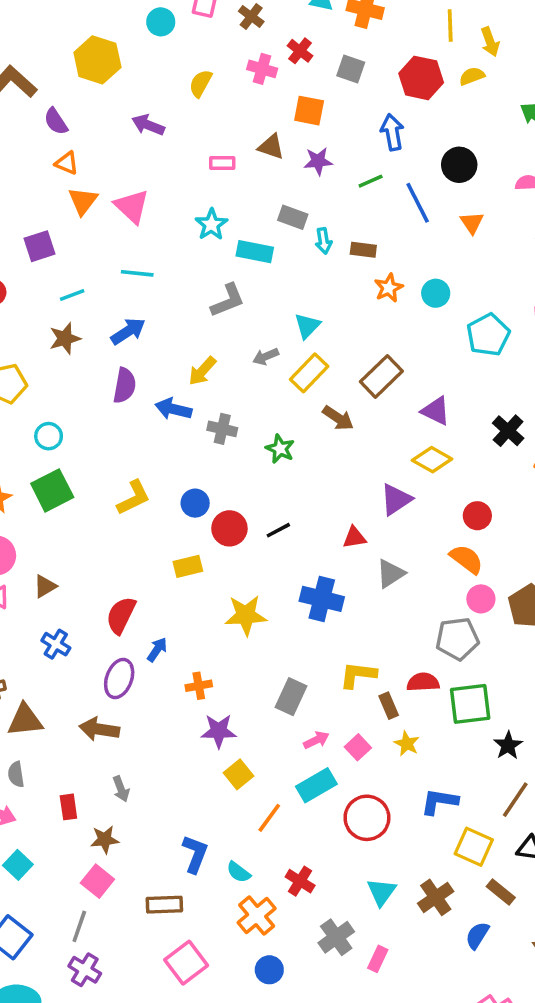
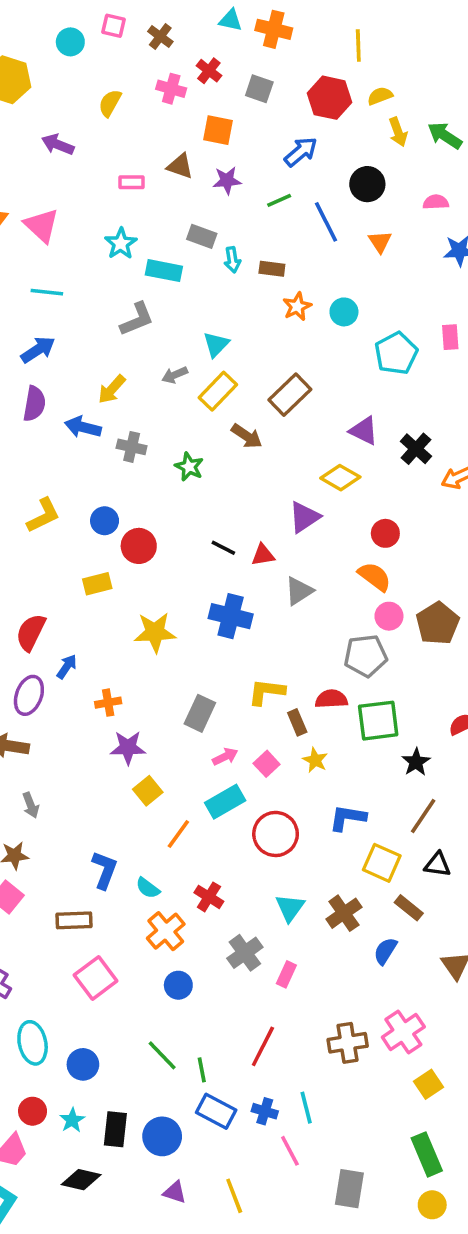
yellow arrow: (490, 42) -> (398, 132), moved
blue arrow: (392, 132) -> (301, 152), turned 60
purple triangle: (436, 411) -> (364, 431), moved
black line: (278, 530) -> (223, 548), moved, turned 55

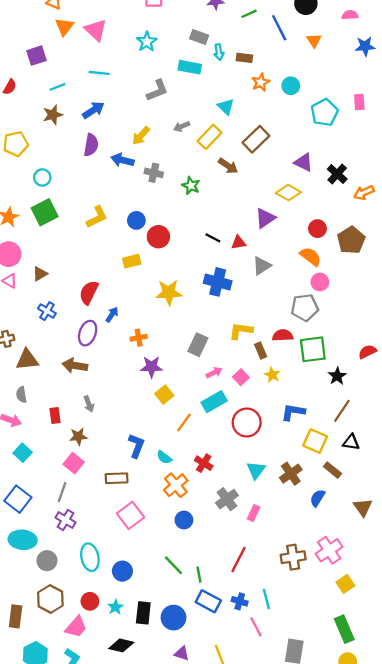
cyan rectangle: (164, 271) -> (190, 67), moved
cyan triangle: (216, 344) -> (226, 107), moved, turned -30
brown pentagon: (438, 623) -> (351, 240), moved

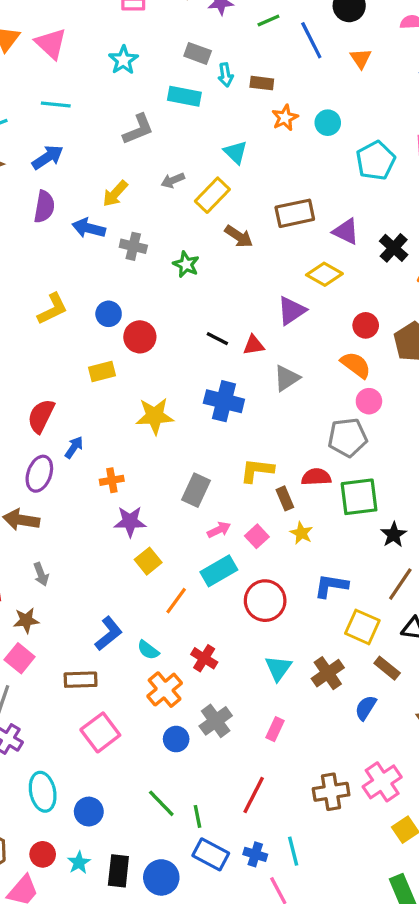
brown rectangle: (256, 139) -> (295, 213), moved, turned 32
blue L-shape: (136, 446) -> (109, 634), turned 30
gray cross: (227, 499) -> (216, 721), moved

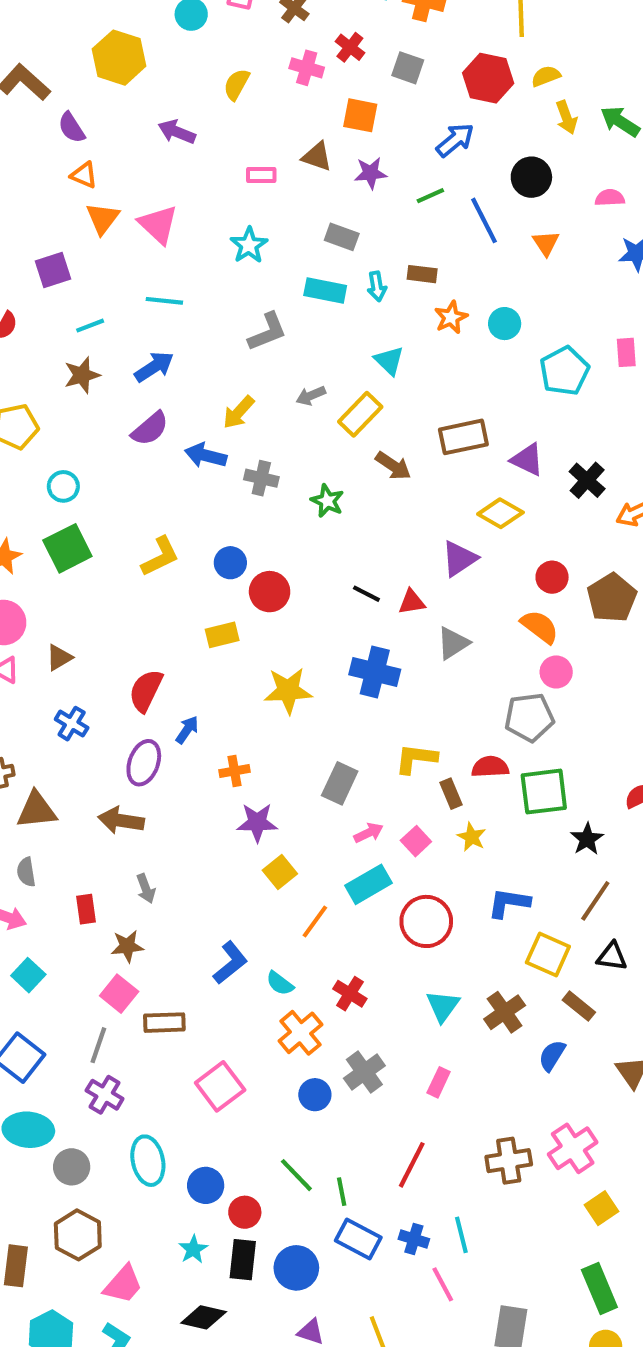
cyan arrow: (226, 75) -> (377, 286), moved
purple semicircle: (44, 207) -> (150, 429), turned 40
brown rectangle: (81, 680) -> (164, 1023), moved
red circle: (43, 854) -> (245, 1212), moved

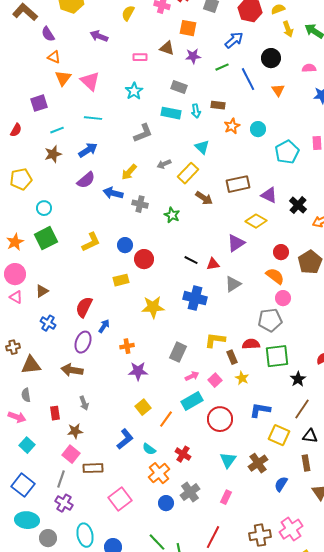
yellow square: (280, 872) -> (143, 407), moved
brown rectangle: (579, 1006) -> (306, 463), moved, turned 42

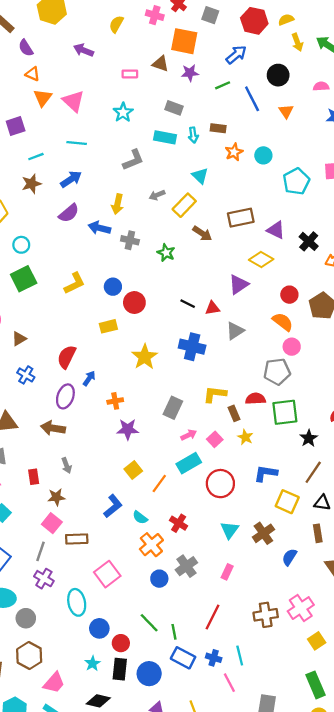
orange square: (188, 28) -> (184, 41), size x1.4
yellow arrow: (129, 172) -> (117, 204), turned -30
yellow star: (153, 307) -> (145, 357), turned -30
cyan ellipse: (85, 535) -> (77, 602), moved

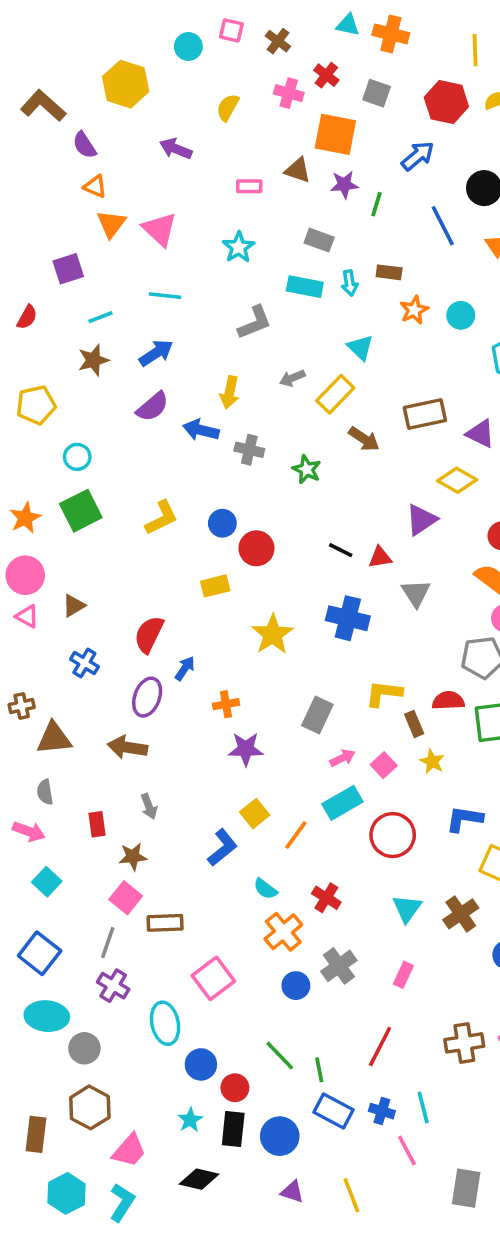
green line: (223, 85) -> (377, 204), moved, turned -49
gray triangle: (235, 331) -> (416, 593), turned -30
blue L-shape: (113, 506) -> (222, 848), moved

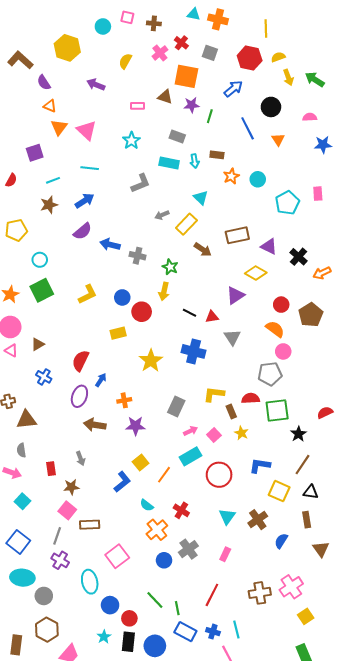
brown cross: (278, 41) -> (154, 23), turned -32
pink cross: (289, 93) -> (160, 53), turned 35
yellow arrow: (230, 392) -> (164, 291), moved
brown arrow: (127, 747) -> (95, 425), moved

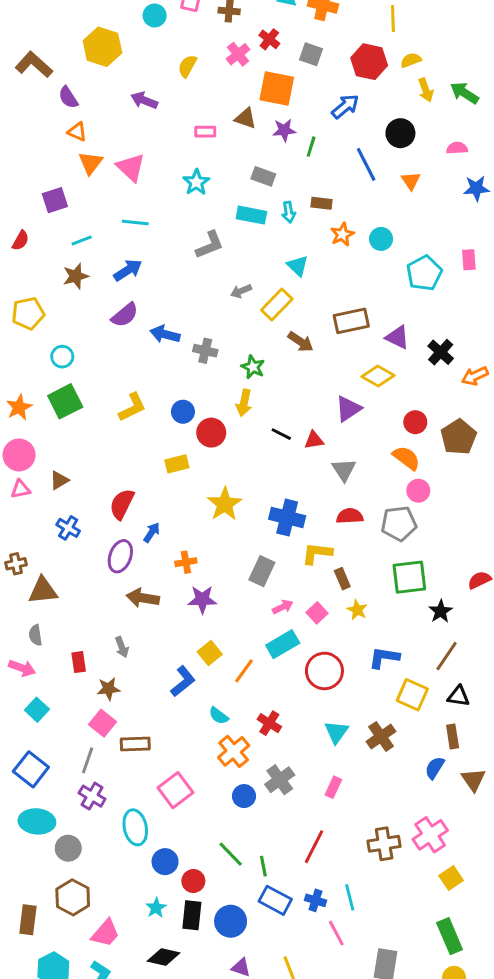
pink triangle: (11, 350) -> (21, 489), turned -40
blue cross: (194, 351) -> (287, 518), moved
red semicircle: (251, 398) -> (350, 516), moved
blue semicircle: (281, 541) -> (435, 768), moved

